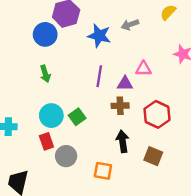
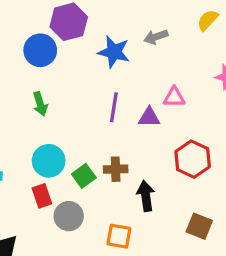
brown cross: (120, 106) -> (116, 169), moved
green square: (77, 117) -> (84, 176), moved
brown square: (153, 156) -> (199, 226), moved

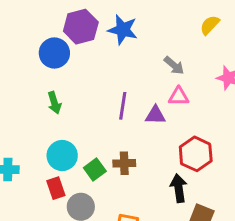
gray arrow: (156, 37) -> (174, 65), moved, turned -120
blue star: (114, 52) -> (123, 30), moved
black arrow: (146, 196) -> (179, 188), moved

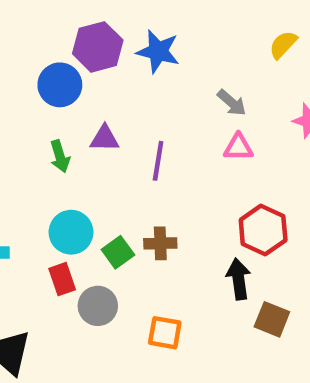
purple triangle: (155, 115) -> (104, 138), moved

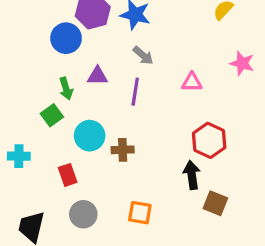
gray arrow: (232, 103) -> (143, 55), moved
cyan circle: (71, 232) -> (90, 136), moved
brown cross: (160, 243) -> (123, 150), moved
green square: (118, 252) -> (52, 115), moved
gray circle: (98, 306) -> (83, 214), moved

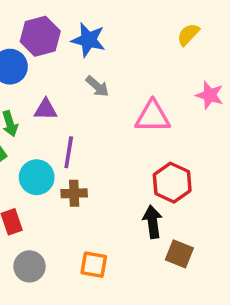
pink triangle: (192, 82) -> (153, 117), size x1.5
purple line: (135, 92) -> (69, 152), moved

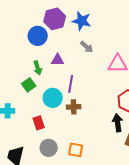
orange square: (94, 265) -> (76, 150), moved

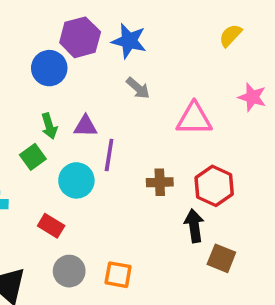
purple triangle: (58, 60) -> (85, 126), moved
brown cross: (74, 107) -> (160, 182), moved
red rectangle: (39, 123) -> (51, 226), turned -40

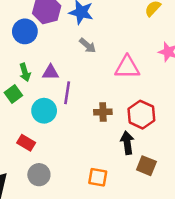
orange square: (118, 275) -> (98, 177), moved

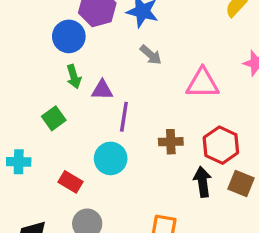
green arrow: (25, 72) -> (74, 77), moved
cyan circle: (44, 111) -> (111, 158), moved
brown square: (146, 166) -> (241, 184), moved

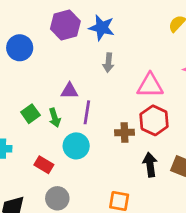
blue circle: (69, 36) -> (20, 48), moved
gray arrow: (151, 55) -> (108, 63), turned 54
green arrow: (74, 77) -> (55, 118), moved
red hexagon: (221, 145) -> (154, 120), moved

